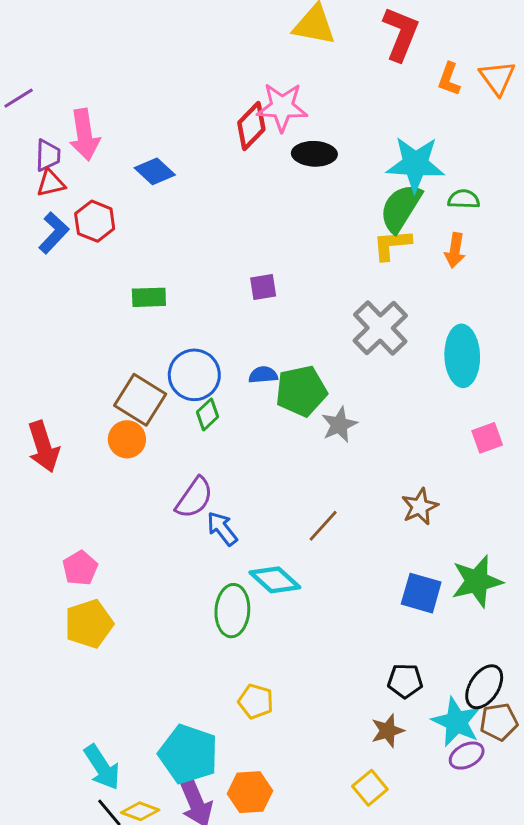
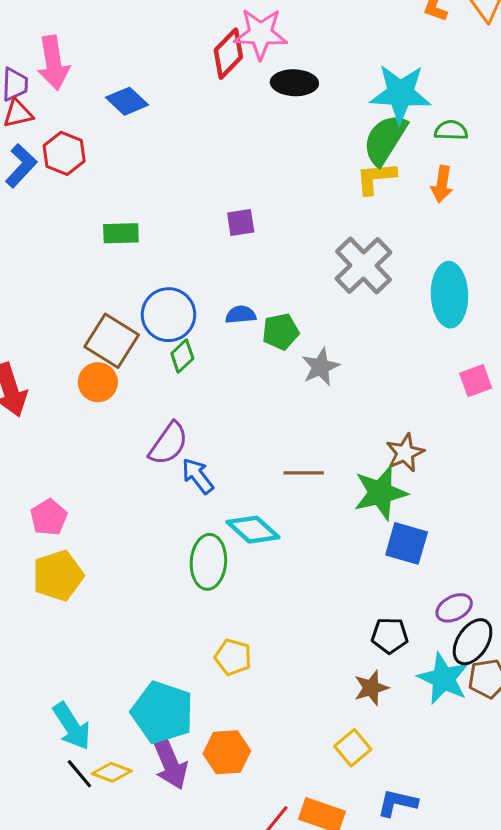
green pentagon: (301, 391) -> (281, 332), size x0.7
brown line: (323, 526) -> (304, 473), turned 48
green star: (477, 581) -> (380, 493), moved
purple ellipse: (467, 756) -> (454, 608), moved

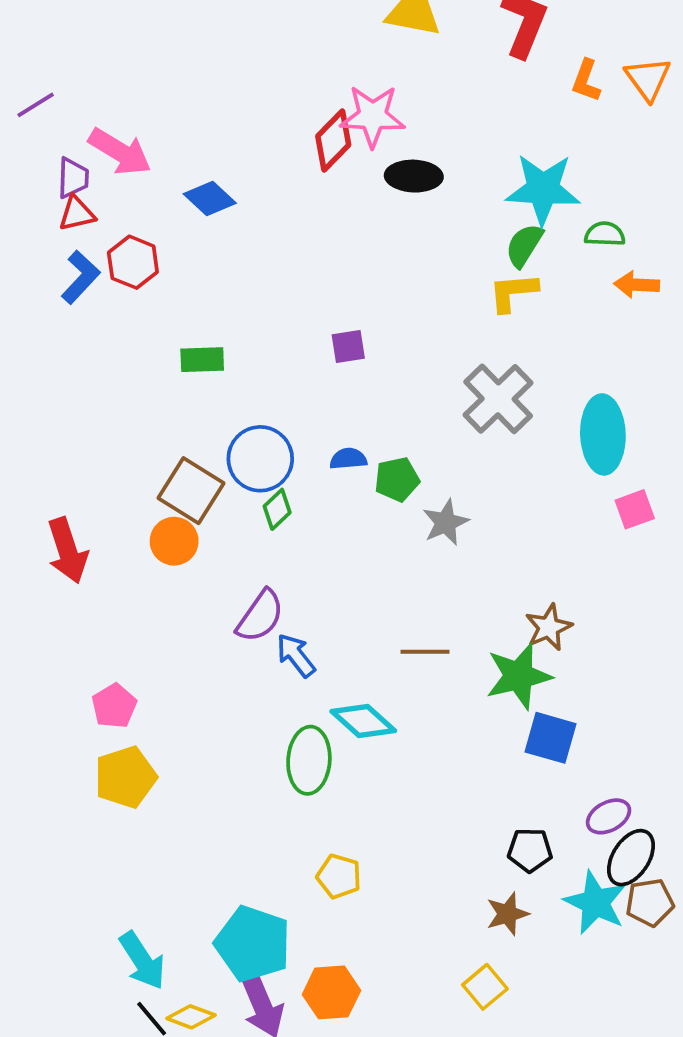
pink arrow: (53, 63) -> (120, 152), turned -50
green semicircle: (385, 140) -> (524, 245), size x0.7
orange arrow: (442, 184) -> (637, 285), moved, turned 84
pink square: (476, 381) -> (635, 509), moved

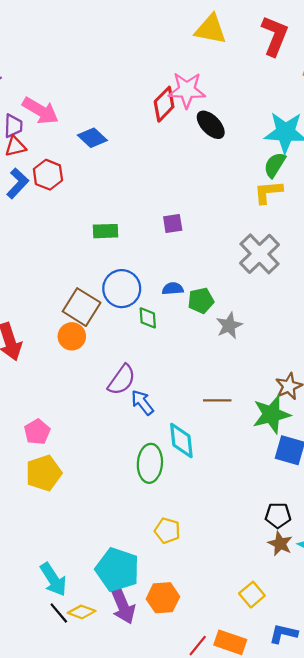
black ellipse: (414, 176) -> (211, 125), turned 44
green rectangle: (202, 360) -> (105, 231), moved
green diamond: (277, 509) -> (148, 318), moved, turned -50
cyan diamond: (363, 721) -> (181, 441), turned 42
brown star: (507, 914) -> (280, 544), moved, turned -30

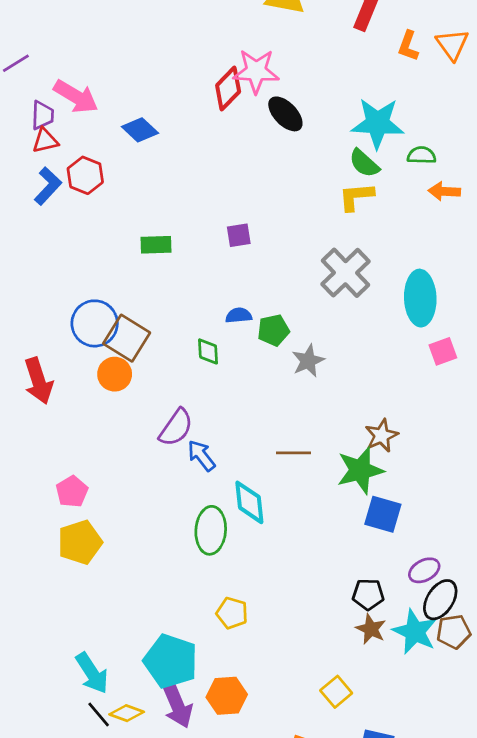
green semicircle: (275, 165) -> (364, 163), turned -80
blue circle: (122, 289) -> (95, 323), moved

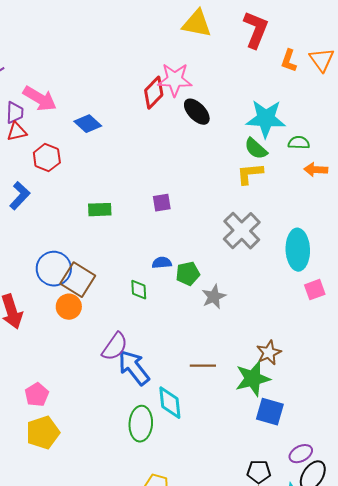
blue L-shape: (48, 186) -> (20, 196), moved
blue arrow: (201, 456) -> (134, 368), size x1.5

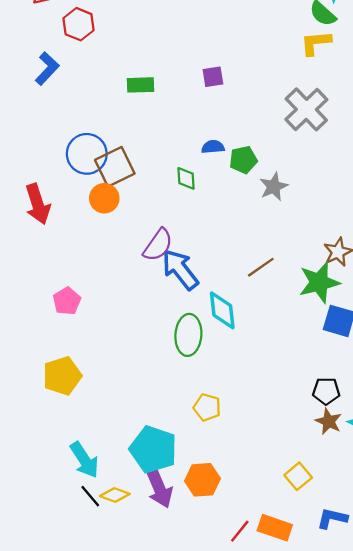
brown square: (78, 280) -> (115, 167), turned 32
brown line: (203, 366) -> (261, 267), turned -35
yellow pentagon: (43, 433) -> (62, 376), moved

